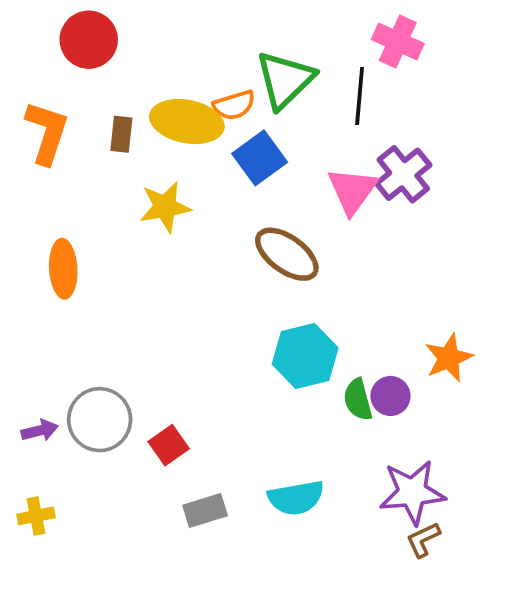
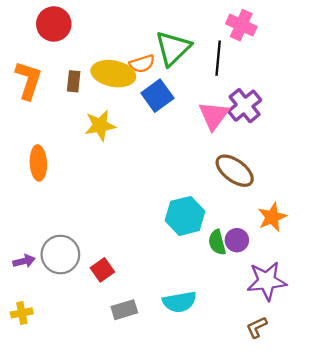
brown ellipse: (287, 254) -> (235, 171), moved
purple star: (412, 492) -> (267, 281), moved

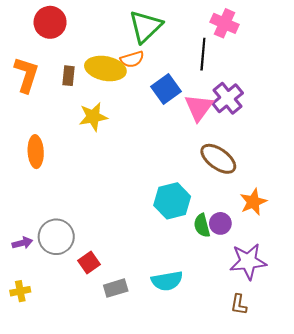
green triangle: (173, 48) -> (145, 26), moved
blue square: (157, 96) -> (166, 89), moved
red square: (102, 270) -> (89, 262), moved
brown L-shape: (257, 327) -> (239, 304), turned -55

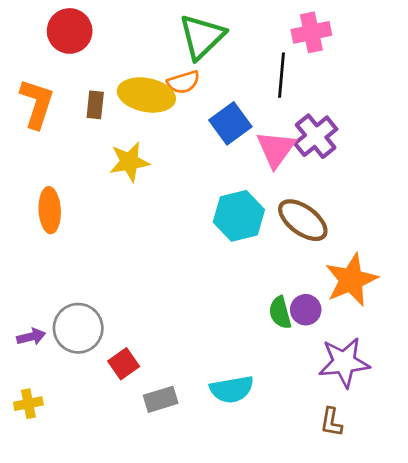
pink cross: (224, 23) -> (311, 32), turned -36
cyan hexagon: (172, 201) -> (239, 216), moved
orange star: (253, 202) -> (351, 280), size x1.4

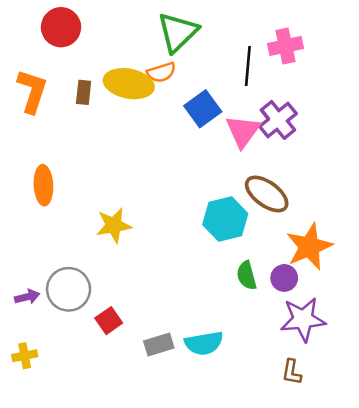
pink cross: (311, 32) -> (285, 46), moved
yellow star: (129, 162) -> (114, 225), moved
cyan hexagon: (239, 216) -> (225, 219), moved
purple circle: (306, 310) -> (284, 278), moved
gray rectangle: (161, 399) -> (159, 344), moved

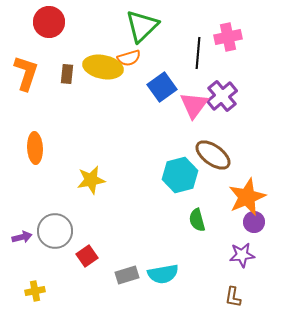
purple circle: (284, 278) -> (254, 222), moved
purple star: (303, 319) -> (242, 255), size x0.7
yellow cross: (25, 356) -> (35, 291), moved

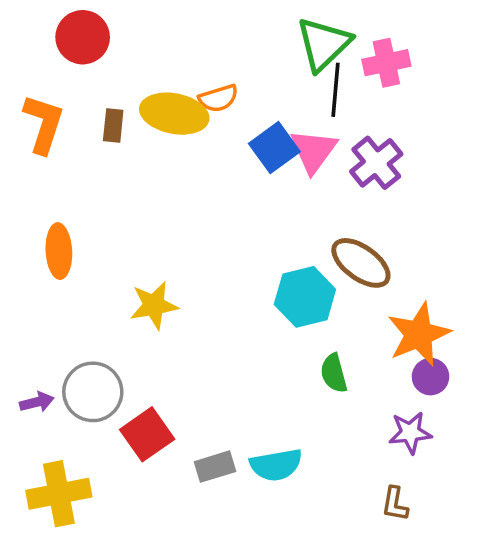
green triangle: (142, 26) -> (324, 44), moved
pink triangle: (194, 105) -> (313, 151), moved
red square: (87, 256) -> (147, 434), size x1.4
yellow cross: (35, 291) -> (59, 494), size x1.8

